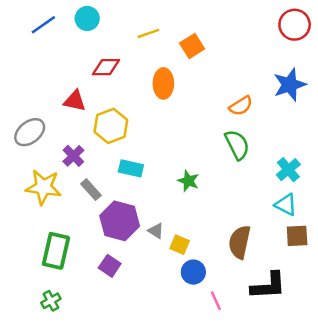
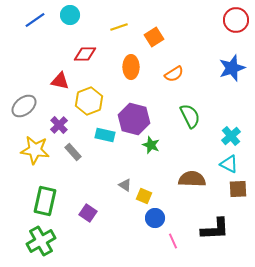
orange semicircle: (241, 106) -> (174, 74), moved
purple hexagon: (120, 221) -> (134, 119), moved
brown semicircle: (240, 242) -> (192, 179), moved, turned 80
green cross: (51, 301) -> (41, 241), size x1.8

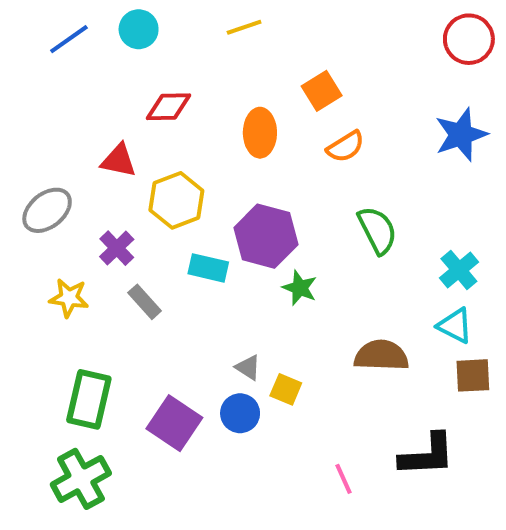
yellow line: (119, 27) -> (244, 27), moved
orange square: (154, 37) -> (322, 91), moved
yellow star: (35, 150) -> (69, 298), size x0.7
purple square: (88, 213) -> (174, 423), size x1.5
blue circle: (155, 218) -> (240, 413), moved

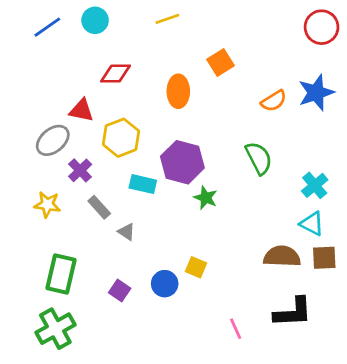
orange semicircle: (346, 147) -> (274, 101), moved
gray ellipse: (47, 210) -> (53, 140), moved
brown semicircle: (381, 356) -> (282, 256), moved
gray triangle: (248, 367) -> (126, 232), moved
purple square: (174, 423) -> (120, 290), size x0.6

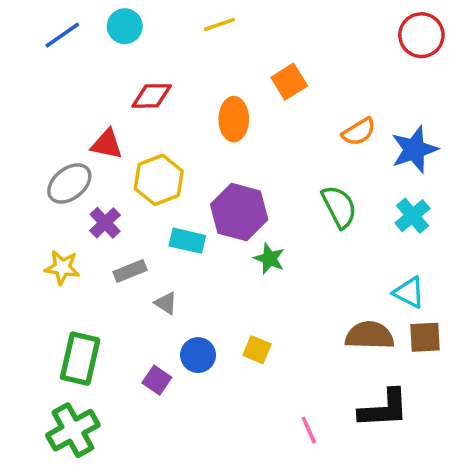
blue star: (316, 93) -> (414, 150), moved
cyan cross: (315, 185) -> (412, 216), moved
gray rectangle: (99, 207) -> (130, 271), turned -70
blue circle: (165, 284) -> (198, 355), moved

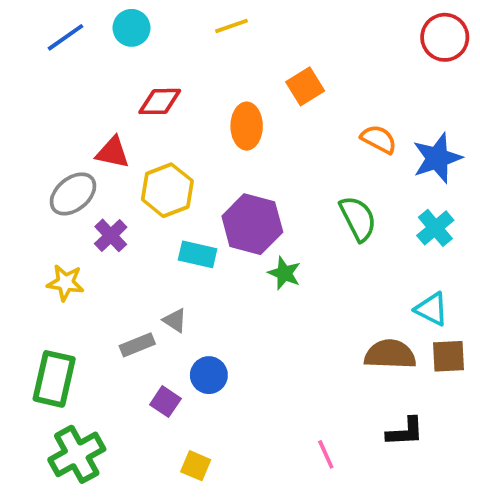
orange semicircle: (359, 132) -> (379, 139), turned -120
gray rectangle: (130, 271) -> (137, 345), moved
yellow square: (257, 350) -> (196, 466), moved
green rectangle: (80, 359) -> (54, 379), moved
black L-shape: (384, 409) -> (405, 432), size x0.7

